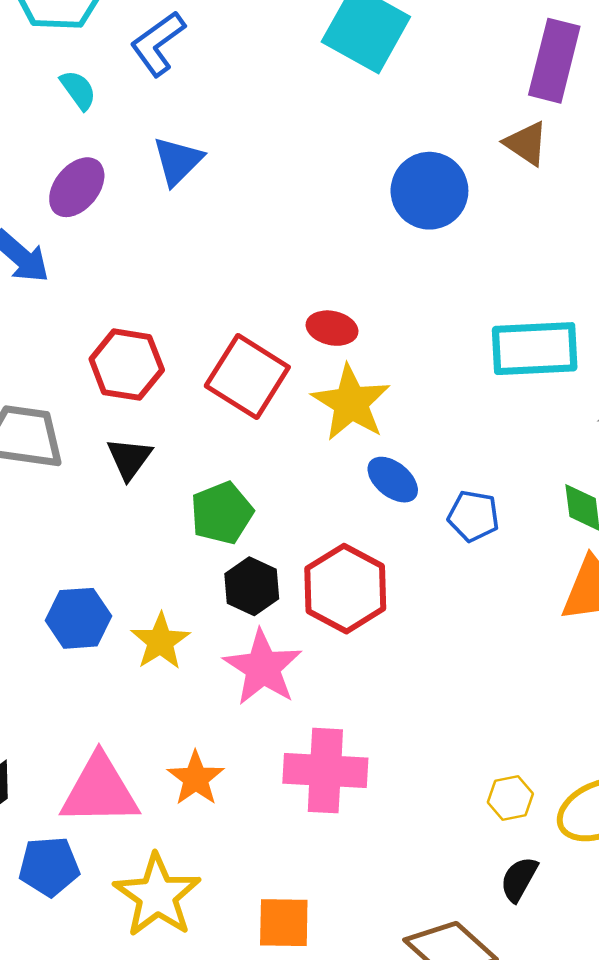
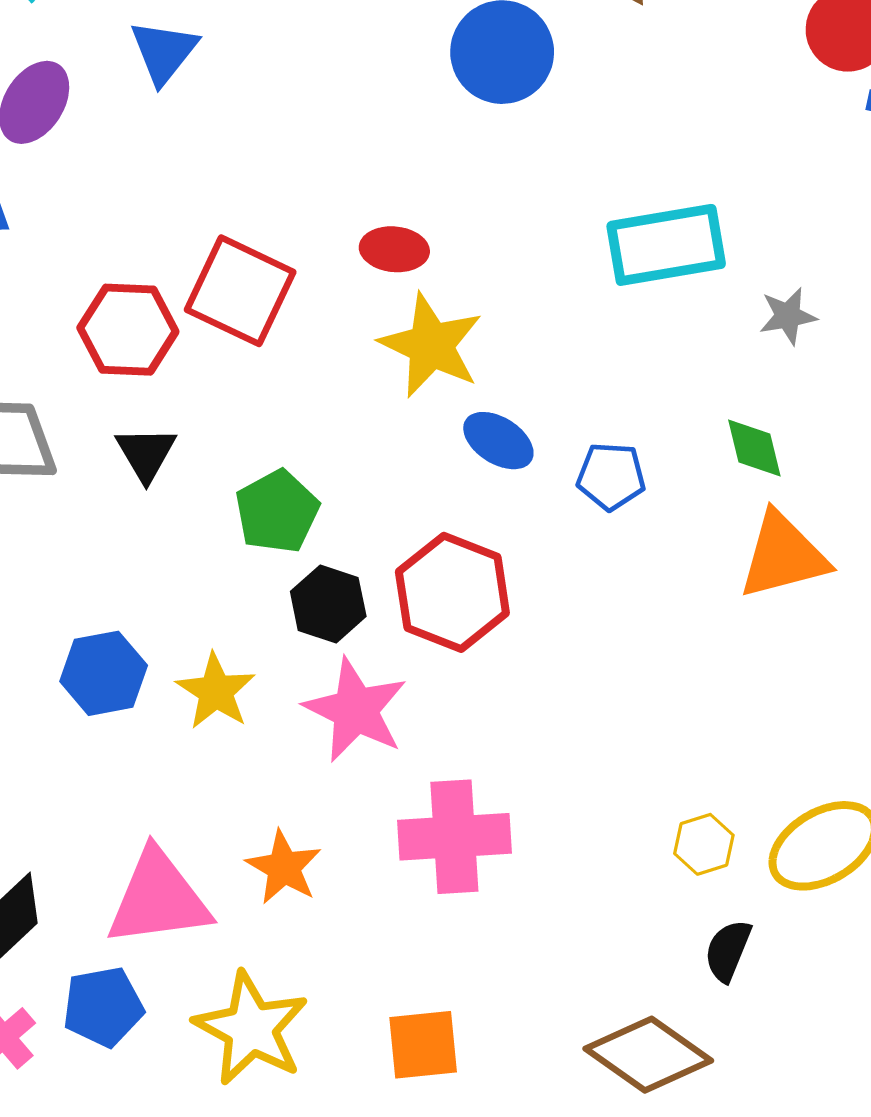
red square: (247, 377) -> (240, 291), moved

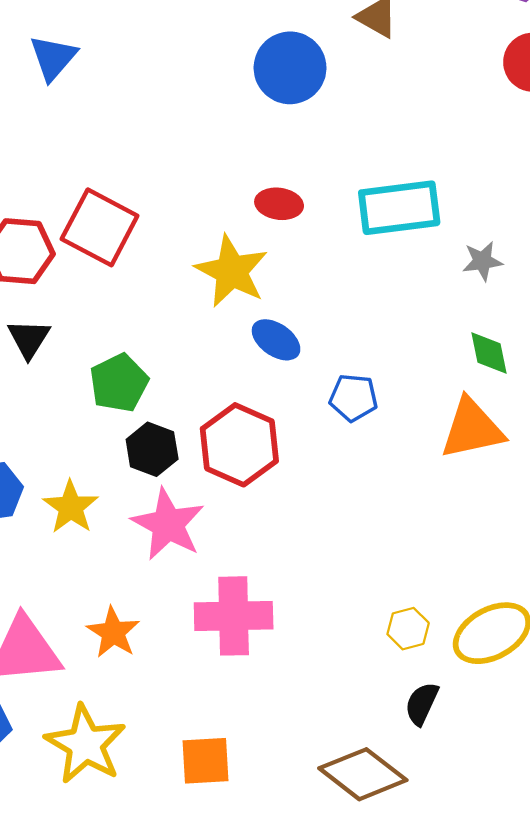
red ellipse: (394, 249) -> (279, 204), moved
green diamond: (754, 448) -> (489, 353), moved
blue pentagon: (611, 476) -> (353, 398), moved

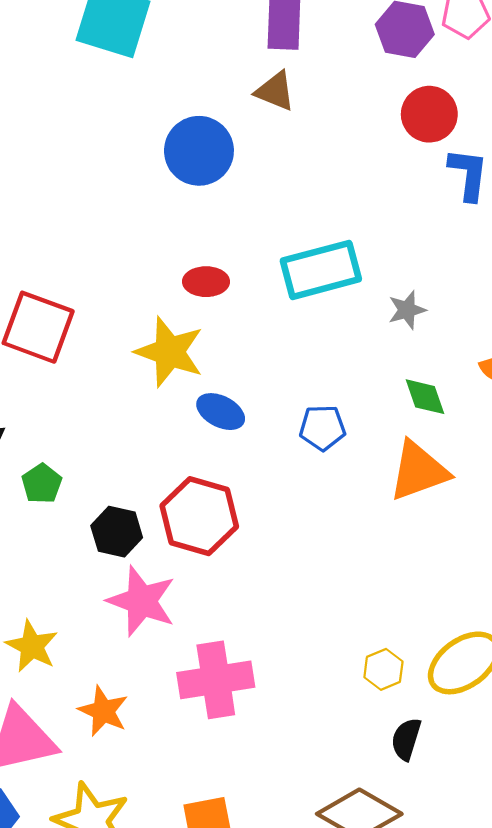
green pentagon: (119, 383) -> (42, 484), moved, size x0.7
blue pentagon: (353, 398) -> (322, 428), moved
yellow star: (71, 507) -> (32, 646), moved

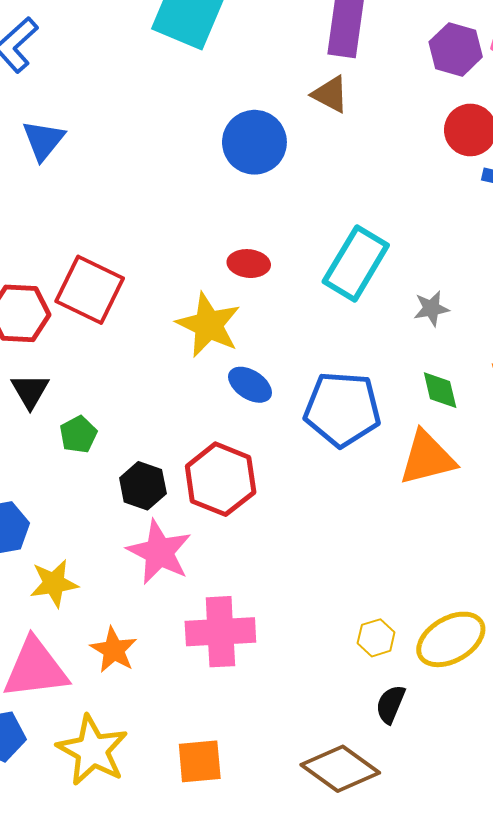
cyan rectangle: (321, 270) -> (356, 263), turned -50
blue pentagon: (322, 428) -> (342, 409), size x1.8
yellow star: (32, 646) -> (54, 583), turned 30

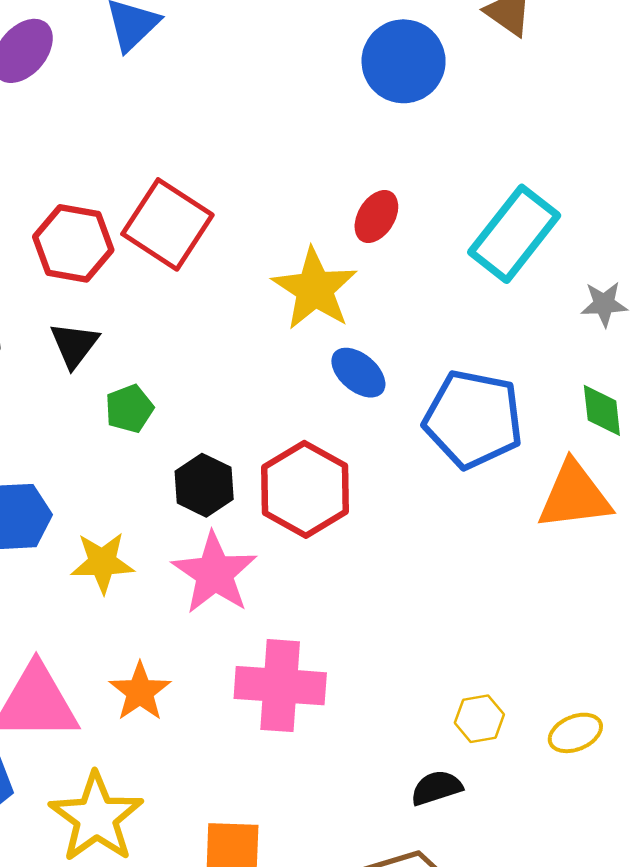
red ellipse: (249, 264) -> (376, 216), turned -72
yellow star: (54, 583) -> (102, 563), moved
yellow ellipse: (451, 639) -> (575, 733), size x0.6
black semicircle: (390, 704) -> (436, 788), moved, turned 42

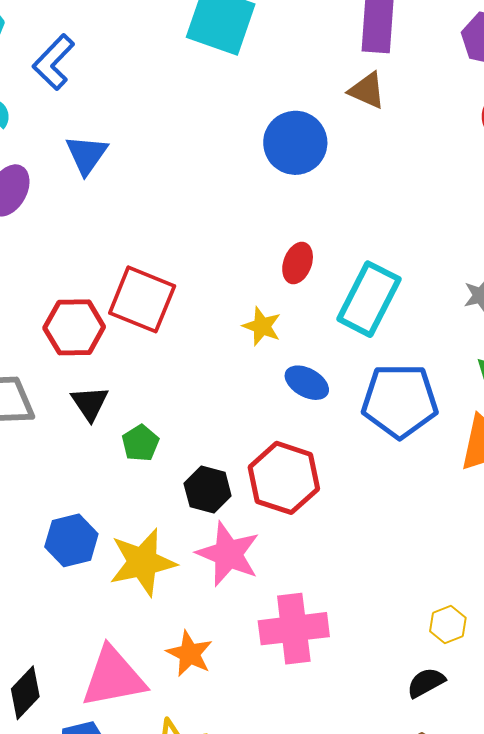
cyan rectangle: (514, 234) -> (369, 299), moved
yellow star: (315, 289) -> (262, 326), size x0.6
yellow star: (102, 563) -> (143, 562), size x1.4

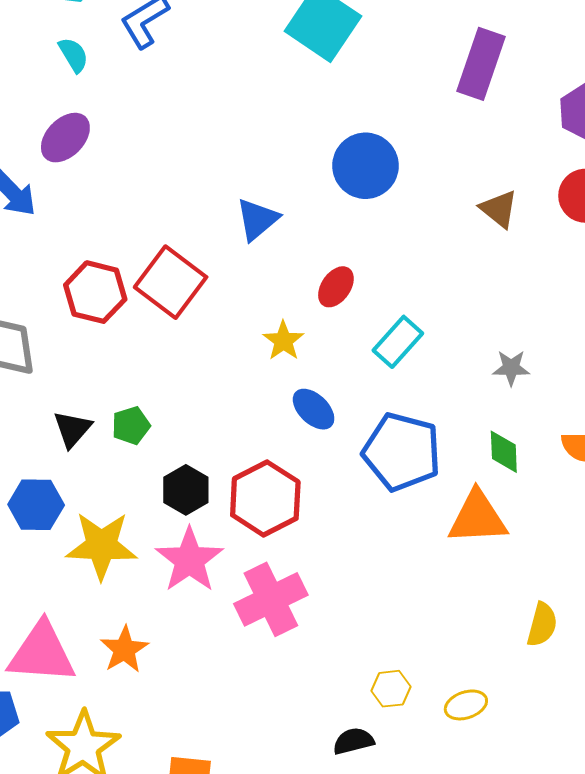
brown triangle: (367, 90) -> (499, 209), moved
blue triangle: (87, 155) -> (257, 219), moved
cyan rectangle: (369, 299) -> (398, 342), size x0.7
black triangle: (90, 403) -> (72, 429), moved
pink cross: (294, 629) -> (271, 599), moved, turned -34

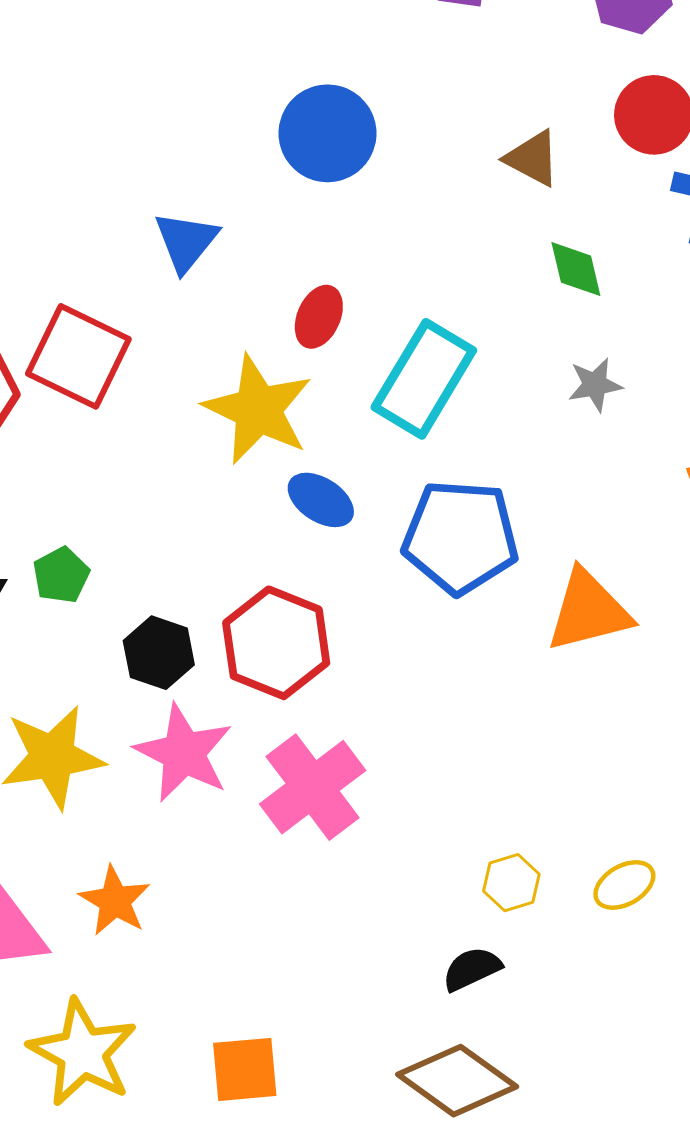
yellow star: (283, 341) -> (258, 410), size x1.8
cyan rectangle: (398, 342) -> (424, 379), size x1.5
green diamond: (504, 452) -> (576, 269), moved

